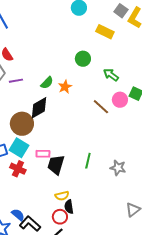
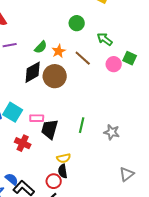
brown line: (101, 107) -> (83, 58), moved
brown circle: (22, 124) -> (55, 76), moved
red cross: (18, 169) -> (23, 143), moved
yellow semicircle: (62, 196) -> (64, 158), moved

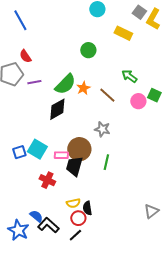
green circle: (77, 23) -> (88, 50), moved
green semicircle: (41, 47) -> (65, 84), size x1.6
brown circle: (55, 76) -> (79, 149), moved
gray star: (112, 132) -> (102, 129), moved
yellow semicircle: (64, 158) -> (73, 203), moved

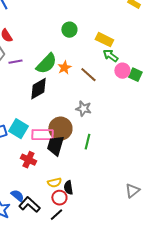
yellow rectangle: (123, 33) -> (104, 40), moved
pink circle: (138, 101) -> (122, 71), moved
pink rectangle: (61, 155) -> (42, 135), size x1.5

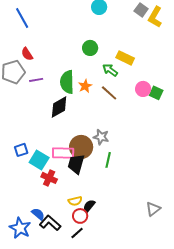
green arrow: (110, 56) -> (110, 70), moved
green semicircle: (46, 64) -> (67, 82), turned 135
gray star: (83, 109) -> (101, 137), moved
cyan square: (18, 129) -> (39, 160), moved
black semicircle: (68, 188) -> (89, 206), turned 48

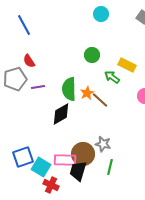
brown line: (109, 93) -> (100, 100), moved
blue square: (21, 150) -> (23, 157), size x1.5

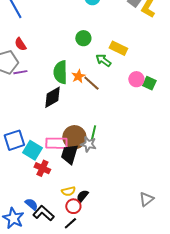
purple line: (38, 87) -> (20, 72), moved
gray star: (103, 144) -> (88, 144), moved
green line: (110, 167) -> (93, 133), moved

